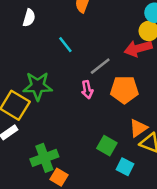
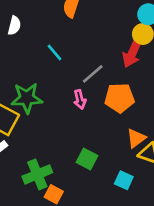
red arrow: (138, 48) -> (132, 53), turned -48
green square: (107, 146) -> (87, 159), moved

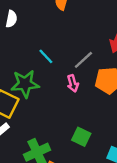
cyan line: (55, 53) -> (46, 56), moved

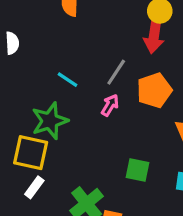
pink arrow: (73, 83) -> (110, 105), turned -119

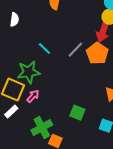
orange pentagon: (154, 90) -> (97, 53), moved, turned -30
pink arrow: (110, 105) -> (33, 96), moved

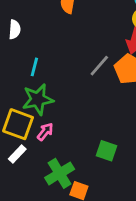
cyan line: (44, 49) -> (34, 67), moved, turned 64

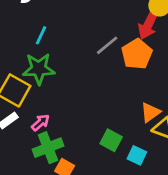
pink arrow: (45, 132) -> (40, 123), moved
green square: (107, 151) -> (111, 140), moved

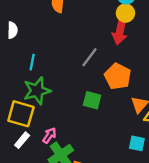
orange pentagon: (137, 54) -> (118, 76), moved
green square: (111, 140) -> (92, 100), moved

